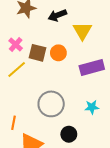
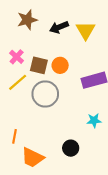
yellow triangle: (82, 31) -> (86, 30), moved
gray circle: (51, 104) -> (45, 94), moved

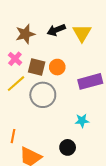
brown star: (27, 20) -> (25, 34), moved
cyan star: (94, 120) -> (82, 121), moved

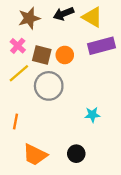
yellow triangle: (82, 33) -> (92, 17), turned -30
purple rectangle: (90, 81) -> (101, 46), moved
orange line: (13, 136) -> (15, 122), moved
black circle: (68, 147) -> (76, 154), moved

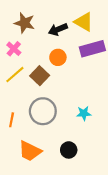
black arrow: (64, 14) -> (58, 29), moved
brown star: (29, 18) -> (25, 23), turned 30
brown square: (42, 55) -> (40, 76), moved, turned 30
gray circle: (49, 86) -> (43, 111), moved

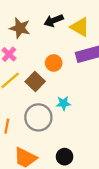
black arrow: (58, 29) -> (54, 20), moved
cyan star: (84, 113) -> (63, 103), moved

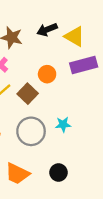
cyan star: (63, 103) -> (63, 124), moved

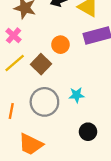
black circle: (58, 172) -> (88, 132), moved

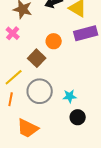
yellow line: (15, 63) -> (14, 77), moved
cyan star: (77, 95) -> (70, 96), moved

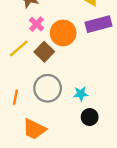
pink cross: (13, 33) -> (37, 24), moved
orange circle: (54, 41) -> (63, 33), size x1.5
yellow line: (14, 77) -> (19, 48), moved

